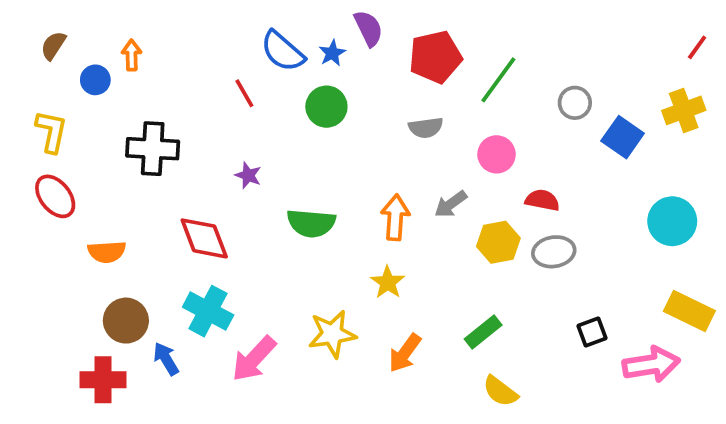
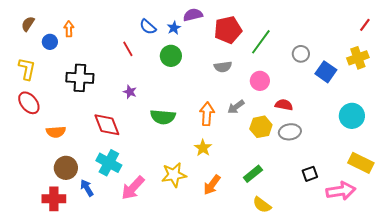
purple semicircle: (369, 28) -> (193, 15), turned -78
blue semicircle: (283, 51) -> (148, 27), size x0.7

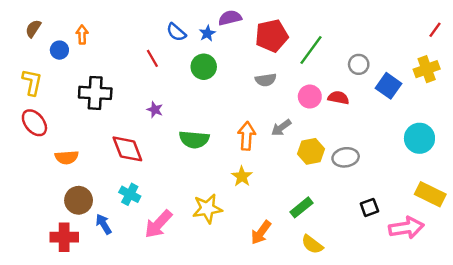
red semicircle: (284, 105) -> (338, 98), moved
cyan cross: (109, 163) -> (130, 194), size x0.7
orange arrow: (212, 185) -> (261, 232), moved

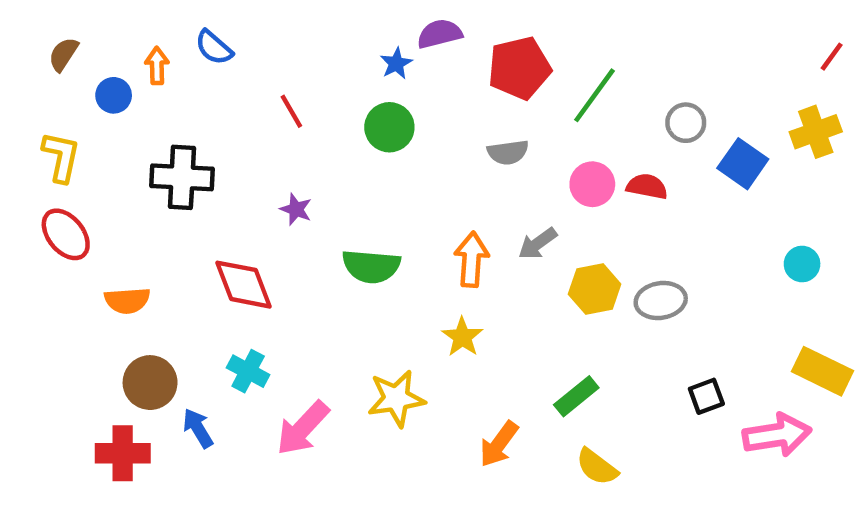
blue semicircle: (176, 32) -> (214, 47), moved
cyan circle: (419, 138) -> (802, 264), size x0.6

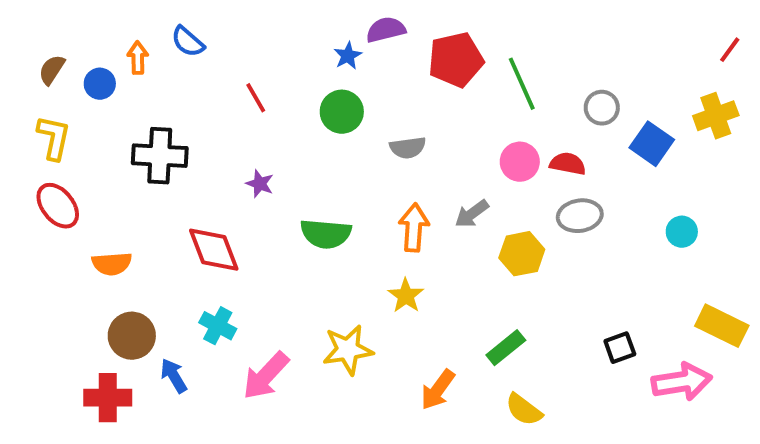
brown semicircle: (63, 54) -> (52, 70), moved
green line: (595, 95) -> (522, 84), turned -60
gray semicircle: (508, 152) -> (408, 148), moved
cyan circle: (802, 264) -> (682, 232), moved
gray ellipse: (661, 300) -> (580, 216), moved

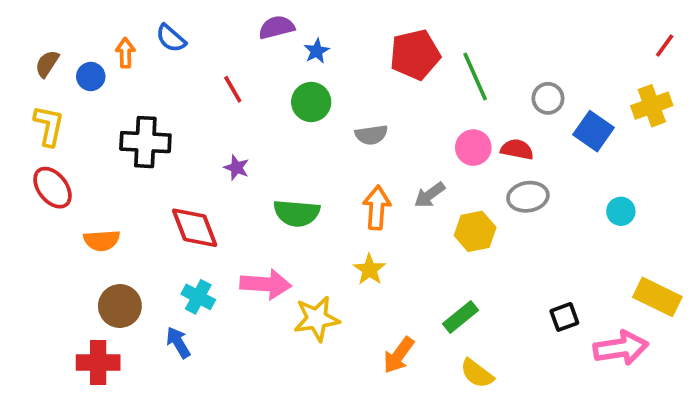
purple semicircle: (386, 30) -> (277, 27), moved
blue arrow: (174, 376) -> (178, 342), moved
pink arrow: (266, 376) -> (266, 284), moved, turned -129

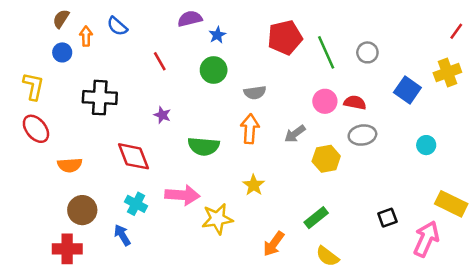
brown semicircle: (47, 64) -> (61, 19), moved
gray circle: (548, 98) -> (367, 52), moved
orange arrow: (377, 208) -> (250, 129), moved
pink arrow: (621, 348) -> (426, 239), turned -57

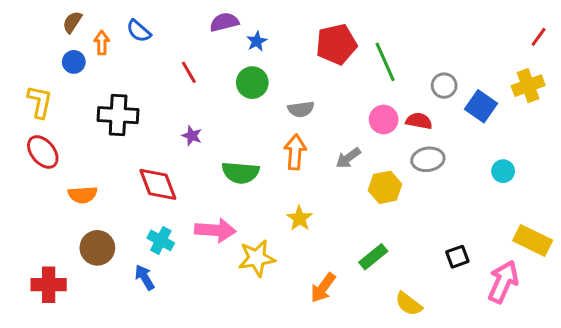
gray circle: (367, 52) -> (444, 86), moved
red cross: (67, 249) -> (49, 285), moved
yellow semicircle: (327, 256) -> (409, 304), moved

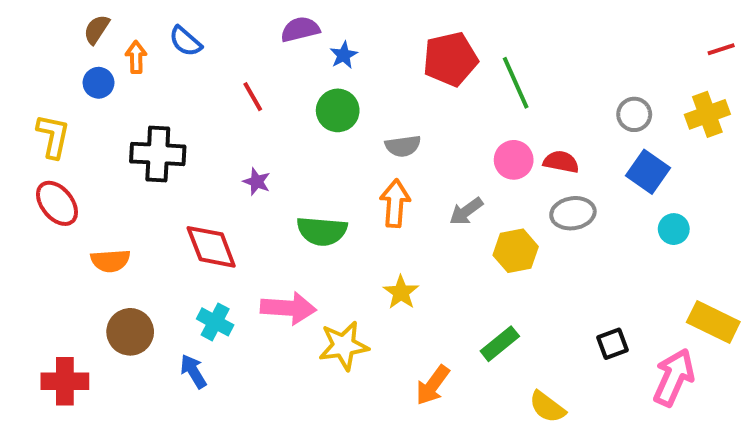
red line: (539, 37) -> (721, 49), turned 36
gray circle: (444, 86) -> (634, 114), moved
blue square: (481, 106) -> (648, 172), moved

